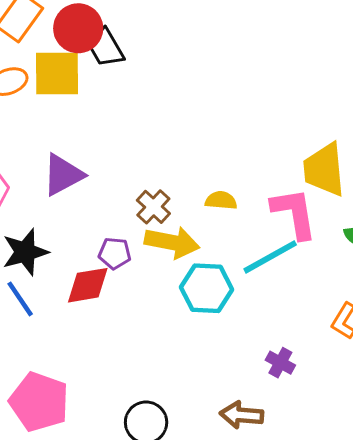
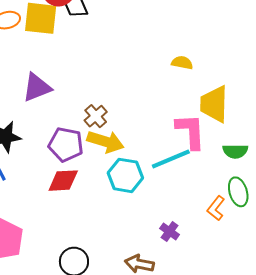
yellow semicircle: (221, 200) -> (182, 63), moved
purple pentagon: (115, 253) -> (66, 145), size x1.6
red diamond: (88, 285) -> (63, 181), moved

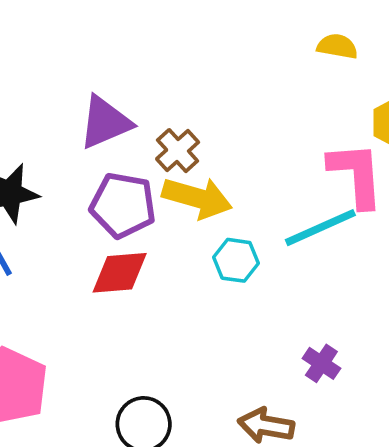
purple triangle: (37, 87) -> (105, 122), moved
cyan hexagon: (125, 175) -> (236, 260), size x0.7

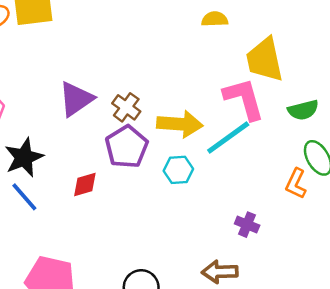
yellow arrow: (197, 198) -> (180, 124), moved
purple pentagon: (123, 205) -> (127, 147), moved, turned -30
red diamond: (120, 273) -> (85, 184), moved, size x0.7

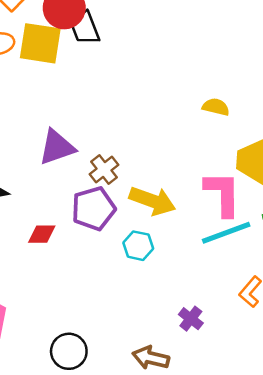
cyan line: (228, 138) -> (226, 233), moved

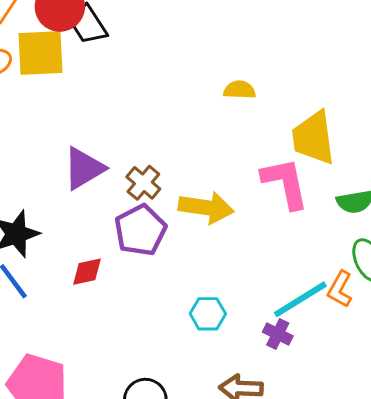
yellow semicircle: (216, 107) -> (240, 90), moved
cyan line: (226, 233) -> (300, 299), moved
cyan hexagon: (138, 246) -> (208, 314), moved

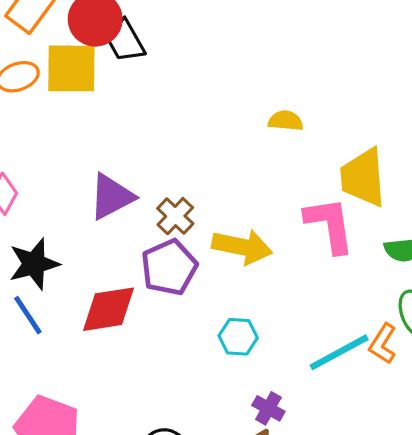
red diamond: (87, 272) -> (108, 309), size x1.6
cyan hexagon: (208, 314) -> (238, 337), moved
purple cross: (278, 334) -> (268, 408), moved

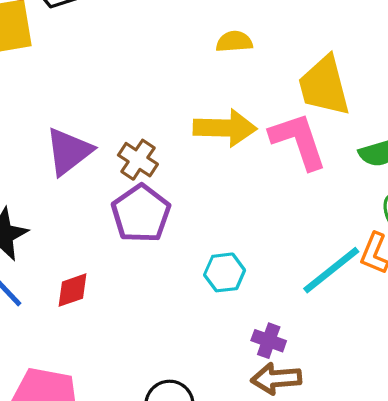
yellow arrow: (242, 247) -> (225, 128), moved
red diamond: (108, 309) -> (72, 290), moved, size x0.6

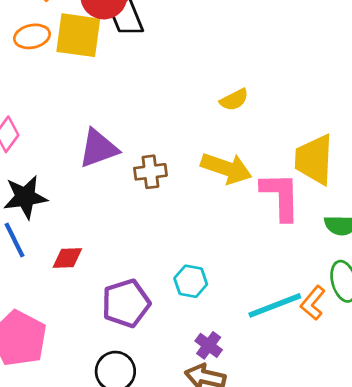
yellow semicircle: (234, 42) -> (234, 100), moved, turned 140
brown cross: (138, 160) -> (150, 172), turned 32
purple pentagon: (141, 214) -> (126, 303), moved

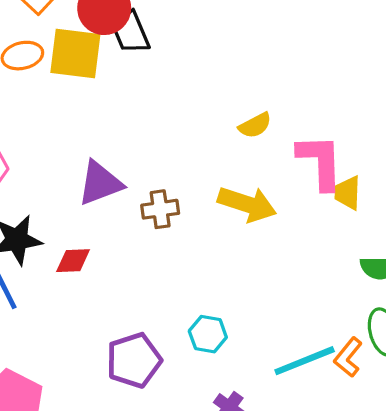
yellow trapezoid: (314, 160) -> (348, 193), size x0.6
pink L-shape: (281, 196) -> (320, 162), moved
red diamond: (67, 258) -> (73, 261), moved

